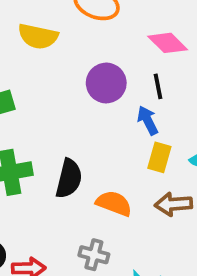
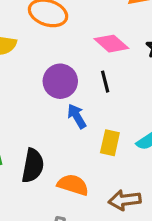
blue arrow: (148, 120) -> (77, 116), moved
brown arrow: (174, 204) -> (125, 200), moved

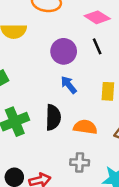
blue arrow: (77, 116) -> (69, 85), moved

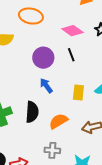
orange semicircle: (85, 127) -> (58, 121), turned -42

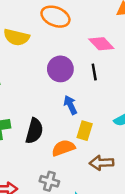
blue arrow: (46, 86) -> (70, 105), moved
yellow rectangle: (78, 92) -> (85, 131), moved

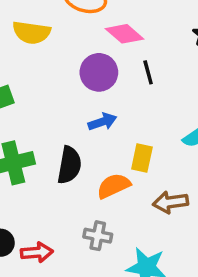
pink diamond: (101, 44) -> (124, 34), moved
blue arrow: (70, 105) -> (102, 122), moved, turned 102

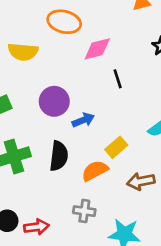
pink diamond: (124, 34) -> (97, 49), turned -52
purple circle: (99, 72) -> (54, 101), moved
yellow rectangle: (142, 158) -> (116, 147), turned 40

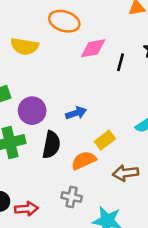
black line: (118, 79) -> (121, 62), moved, turned 30
purple circle: (54, 101) -> (32, 111), moved

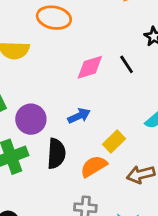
pink diamond: (93, 48) -> (90, 67), moved
black line: (121, 62) -> (127, 64), moved, turned -42

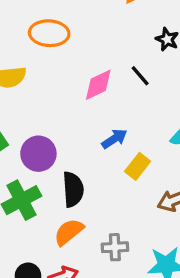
blue arrow: (79, 116) -> (114, 139), moved
orange semicircle: (94, 166) -> (69, 232), moved

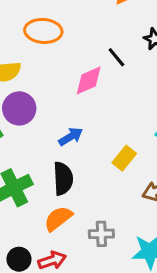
black line: (140, 76) -> (116, 57), moved
blue arrow: (114, 139) -> (71, 137), moved
purple circle: (38, 154) -> (19, 108), moved

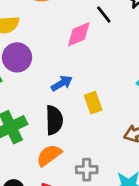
yellow rectangle: (124, 158) -> (93, 103), moved, turned -60

